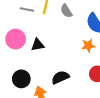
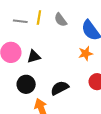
black circle: (21, 79) -> (26, 84), moved

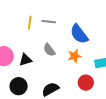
gray semicircle: (61, 20) -> (49, 50), moved
gray line: (20, 21) -> (49, 22), moved

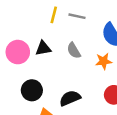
black triangle: (25, 60) -> (43, 48), moved

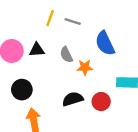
orange star: (104, 61) -> (85, 67), moved
black semicircle: (70, 98) -> (73, 99), moved

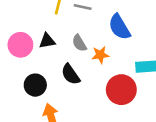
black semicircle: (73, 99) -> (71, 74), moved, turned -102
red circle: (101, 102) -> (121, 90), size x1.5

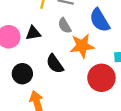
gray semicircle: (79, 43) -> (65, 26), moved
orange star: (100, 55) -> (82, 46), size x1.5

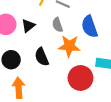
black triangle: (33, 33) -> (28, 26), turned -40

